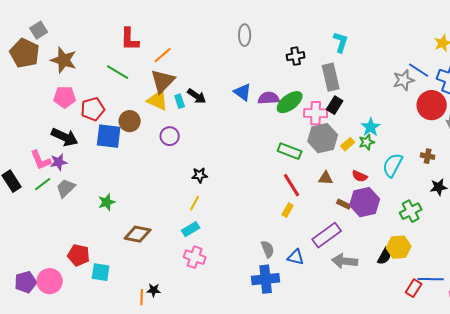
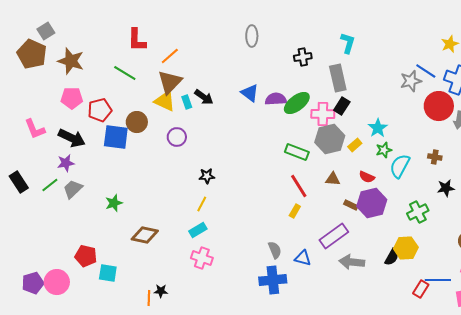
green star: (367, 142) -> (384, 150), moved
pink L-shape: (41, 160) -> (35, 129), moved

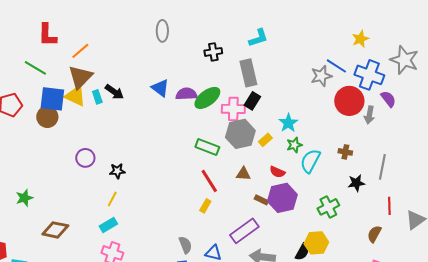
cyan L-shape: (348, 43) -> (258, 38), turned 55
blue square: (116, 137) -> (52, 99), moved
purple circle: (177, 137) -> (85, 158), moved

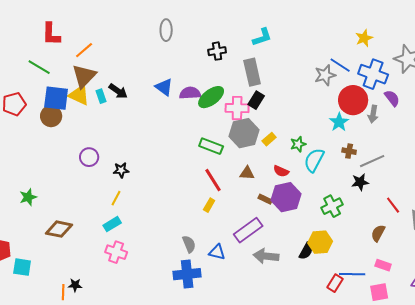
cyan star: (288, 123) -> (339, 122), moved
gray line: (382, 167) -> (372, 161), moved, turned 55
red line: (389, 206) -> (393, 205), turned -36

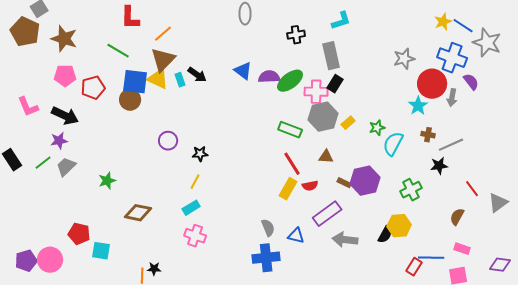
blue line: (340, 65) -> (463, 26), moved
red semicircle: (281, 171) -> (310, 186), moved, turned -35
yellow rectangle: (209, 205) -> (288, 189), size x1.5

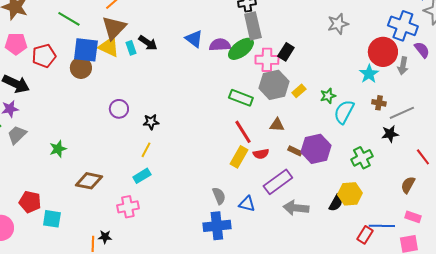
gray rectangle: (331, 56) -> (253, 26), moved
gray star: (404, 59) -> (338, 24), moved
pink cross: (195, 236) -> (128, 207), moved, turned -30

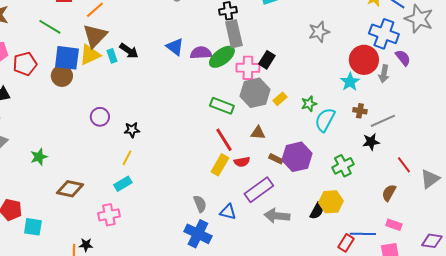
yellow triangle: (109, 47) -> (90, 55), turned -50
blue cross: (217, 226) -> (198, 234), turned 32

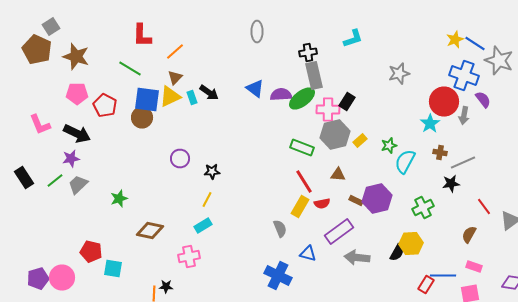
brown triangle: (95, 36) -> (175, 78), size x0.6
red pentagon: (25, 64) -> (105, 106), turned -30
gray semicircle: (200, 204) -> (280, 228), moved

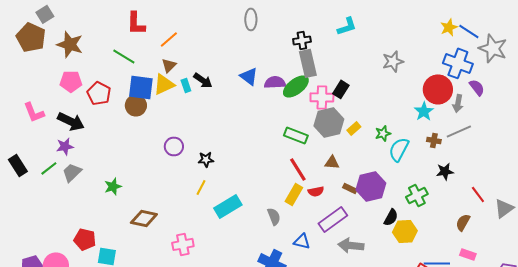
gray line: (463, 162) -> (459, 131), moved
cyan rectangle: (203, 226) -> (228, 206), moved, size x1.5
black semicircle: (397, 252) -> (391, 217), moved

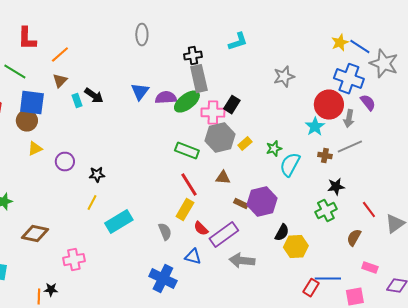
blue triangle: (249, 76) -> (140, 92), turned 30
yellow triangle: (164, 84) -> (35, 149), moved, size x0.7
red semicircle: (316, 191) -> (201, 229), moved, turned 56
green cross: (417, 195) -> (326, 211), moved
pink rectangle: (468, 254) -> (370, 268), moved

